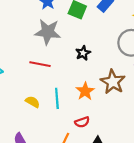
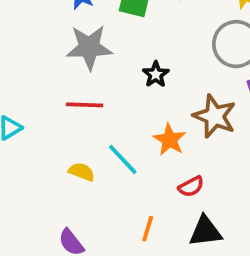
cyan line: (57, 98) -> (123, 159), turned -30
red semicircle: (82, 122) -> (191, 187), moved

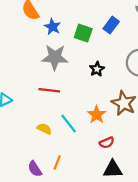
black star: (156, 74) -> (97, 69), moved
orange line: (148, 229) -> (57, 162), moved

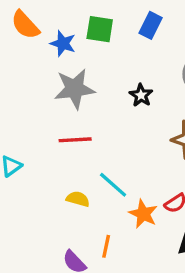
green square: (83, 33) -> (100, 29), moved
orange star: (97, 115) -> (143, 214), moved

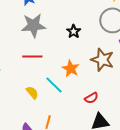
yellow semicircle: (78, 199) -> (32, 93), turned 32
orange star: (143, 214) -> (71, 69), moved

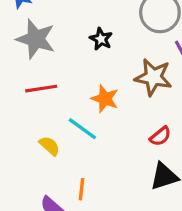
gray star: (33, 26) -> (36, 39), turned 30
red semicircle: (91, 98) -> (160, 136), moved

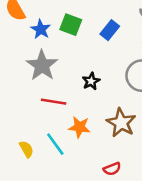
red line: (41, 89) -> (54, 102), moved
orange star: (105, 99) -> (79, 127), turned -30

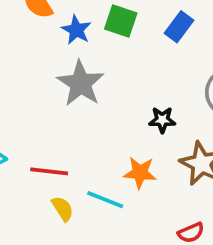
black star: (91, 81) -> (162, 120), moved, turned 30
red line: (54, 102) -> (49, 171), moved
cyan line: (55, 144) -> (105, 200), turned -30

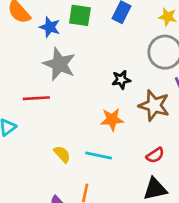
red line: (49, 171) -> (36, 98), moved
cyan line: (105, 200) -> (99, 155), moved

